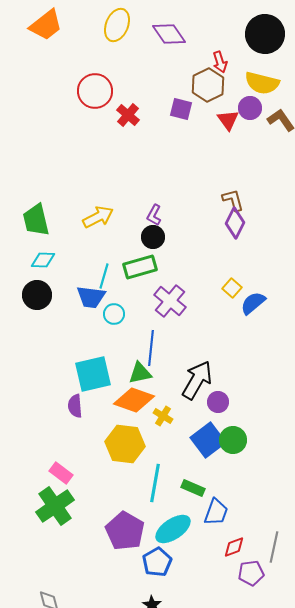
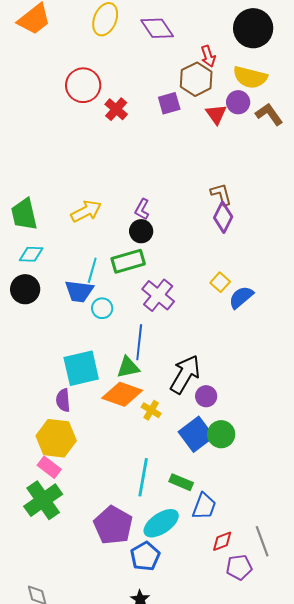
purple square: (181, 109) -> (169, 103), turned -30
yellow hexagon: (125, 444) -> (56, 438), moved
gray line: (274, 547) -> (262, 541), turned -32

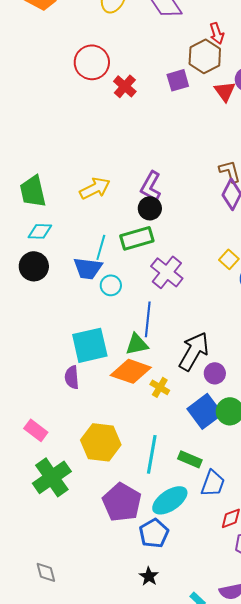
purple L-shape: (142, 209) -> (151, 186), size x1.4
yellow hexagon: (56, 438) -> (101, 442), moved
pink rectangle: (49, 467) -> (36, 430), moved

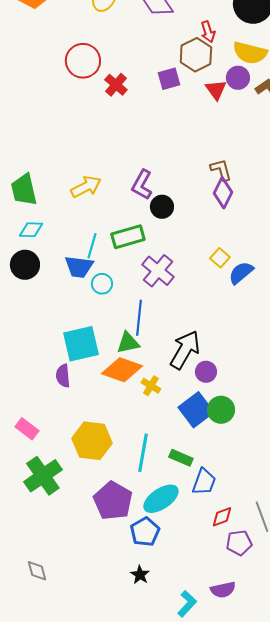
black circle: (150, 208) -> (162, 207), moved

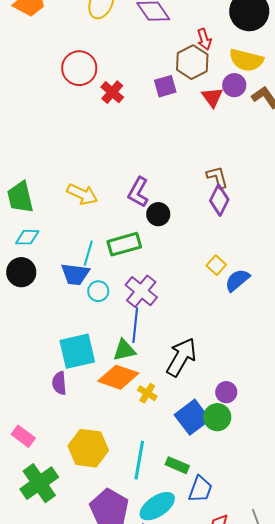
yellow arrow: (86, 187) -> (82, 194), turned 52
purple cross: (158, 271) -> (141, 291), moved
purple circle: (206, 372) -> (226, 392), moved

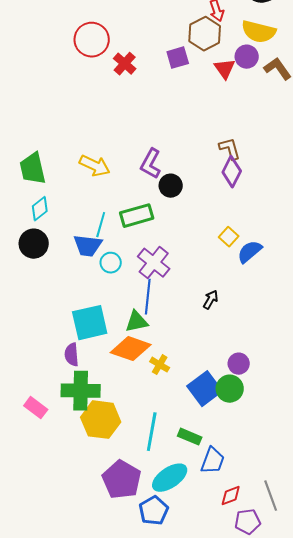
cyan diamond: (27, 237) -> (40, 209), turned -40
black arrow: (181, 357) -> (211, 300), moved, size x0.5
green cross: (39, 483) -> (81, 391), moved, turned 36

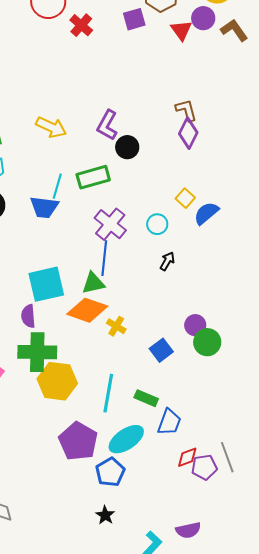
cyan circle: (111, 263) -> (157, 224), moved
blue square: (205, 389) -> (161, 350), size x0.7
green circle: (230, 389) -> (207, 342), moved
purple pentagon: (248, 522) -> (204, 467), moved

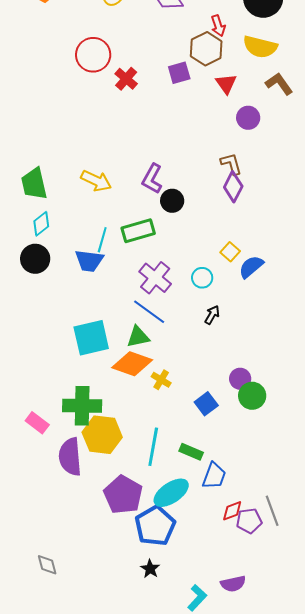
purple circle: (203, 18) -> (248, 118), moved
blue line: (104, 258) -> (149, 312), turned -60
purple semicircle: (28, 316) -> (70, 457), moved, size x1.6
blue pentagon: (110, 472) -> (155, 526), size x1.4

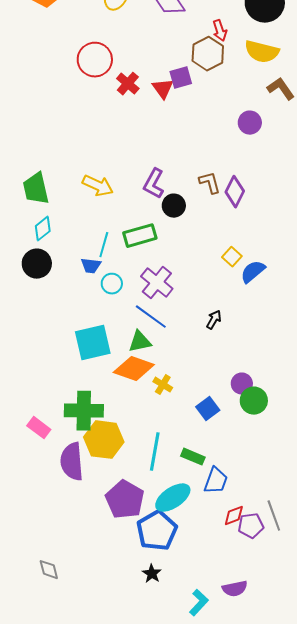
red triangle: (226, 84) -> (163, 89), moved
brown L-shape: (231, 164) -> (210, 183), moved
blue trapezoid: (89, 261) -> (91, 266), size x0.7
cyan circle: (202, 278) -> (112, 284), moved

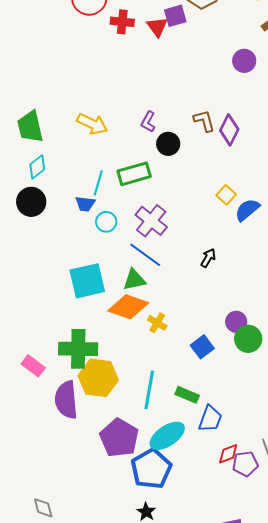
red cross: (128, 84) -> (122, 22), turned -35
purple L-shape: (154, 184) -> (148, 122), size x0.7

